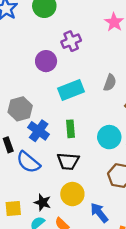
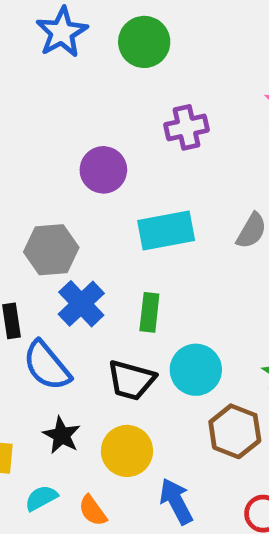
purple circle: (46, 61) -> (103, 170), moved
cyan circle: (109, 137) -> (196, 370), moved
black star: (42, 202) -> (62, 435), moved

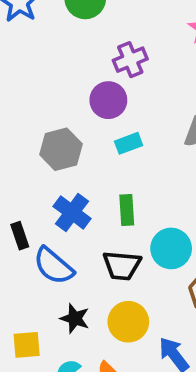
purple circle: (103, 170) -> (108, 100), moved
cyan rectangle: (166, 230) -> (129, 143), size x0.6
gray hexagon: (51, 250) -> (61, 149), moved

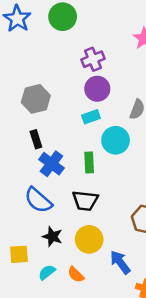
purple circle: (108, 100) -> (97, 89), moved
gray hexagon: (61, 149) -> (36, 99), moved
black rectangle: (20, 236) -> (36, 139), moved
cyan circle: (171, 248) -> (116, 140), moved

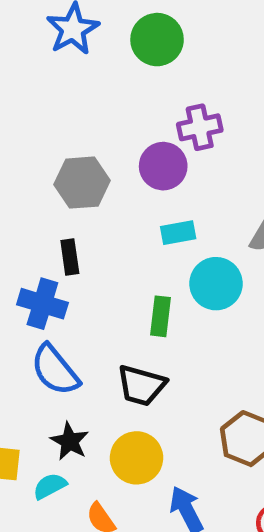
purple circle: (97, 89) -> (163, 166), moved
blue cross: (51, 164) -> (42, 304), moved, turned -30
cyan semicircle: (47, 272) -> (50, 486), moved

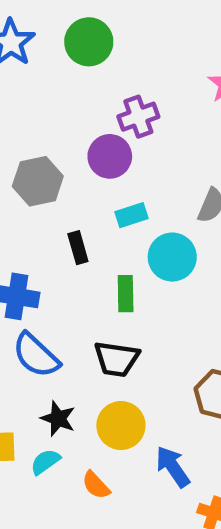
black rectangle: (70, 257) -> (78, 248), moved

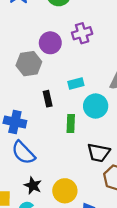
purple circle: (110, 156) -> (50, 43), moved
black trapezoid: (117, 359) -> (99, 153), moved

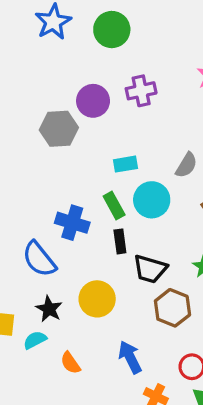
black rectangle: (48, 99) -> (120, 241), moved
blue cross: (15, 122) -> (72, 223), moved
green rectangle: (71, 123) -> (114, 206), moved, turned -36
yellow circle: (65, 191) -> (97, 299), moved

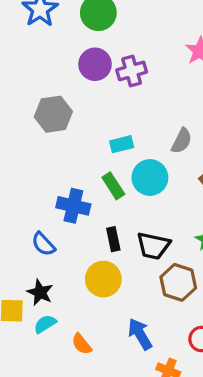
purple circle: (93, 101) -> (95, 64), moved
black rectangle: (120, 241) -> (113, 239), moved
blue semicircle: (39, 259) -> (43, 244), size x0.7
black star: (49, 309) -> (40, 292), moved

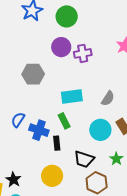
cyan rectangle: (122, 144) -> (72, 97), size x1.5
cyan circle: (150, 178) -> (100, 130), moved
black rectangle: (113, 239) -> (57, 143), moved
blue semicircle: (43, 244) -> (18, 120), moved, turned 70

